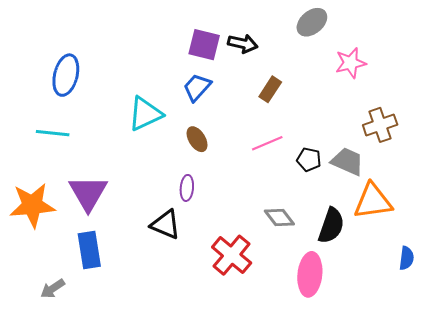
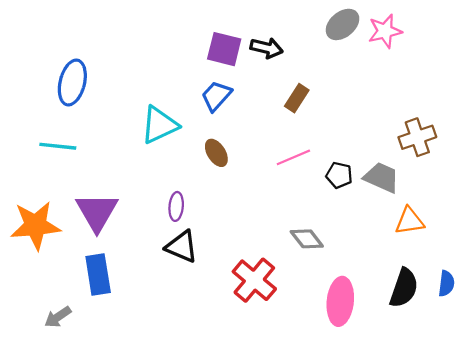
pink star: (351, 63) -> (385, 31), moved
purple ellipse: (187, 188) -> (176, 206), moved
orange triangle: (373, 201) -> (410, 221), size x0.7
black semicircle: (331, 226) -> (404, 288), moved

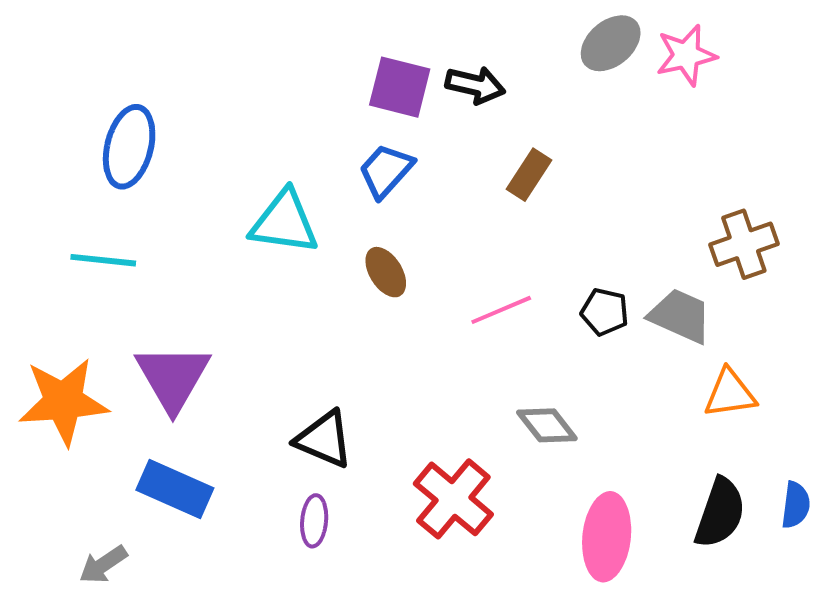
cyan triangle: (159, 125) -> (284, 222), turned 33
pink line: (293, 157) -> (501, 310), moved
purple ellipse: (176, 206) -> (314, 521), moved
blue rectangle: (98, 275) -> (175, 489), turned -57

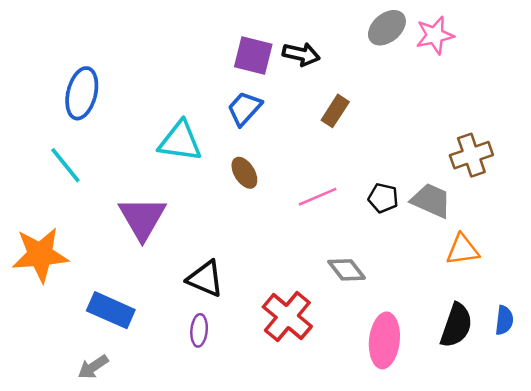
cyan line: (103, 260) -> (65, 165), turned 45
purple triangle: (173, 378) -> (142, 218), moved
gray arrow: (103, 565) -> (93, 367), moved

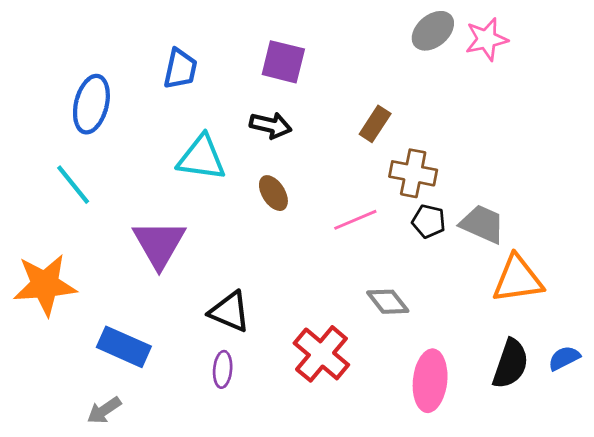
black arrow: (301, 54) -> (271, 125), moved
blue trapezoid: (244, 108) -> (180, 69), moved, turned 150
brown cross: (471, 155) -> (413, 173), moved, turned 30
orange triangle: (463, 250) -> (518, 279), size x1.4
blue semicircle: (504, 320) -> (564, 358), turned -124

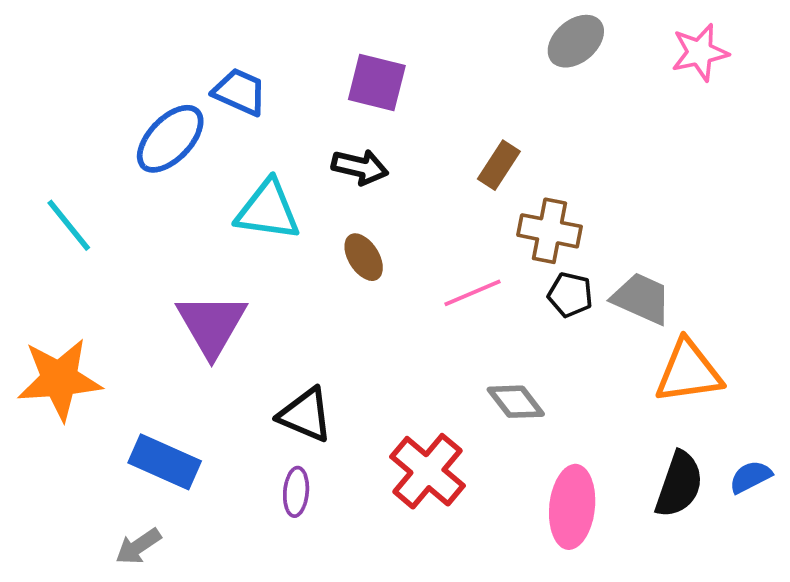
pink star: (487, 39) -> (700, 52), moved
blue trapezoid: (180, 69) -> (240, 92), turned -78
blue ellipse: (91, 104) -> (170, 139), moved, turned 30
cyan line: (73, 185) -> (69, 225), moved

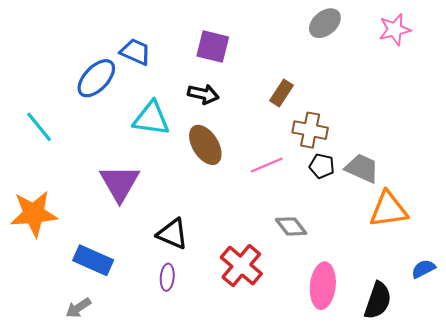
brown ellipse: (364, 257) -> (205, 145), size x1.5
black semicircle: (679, 484) -> (378, 300), moved

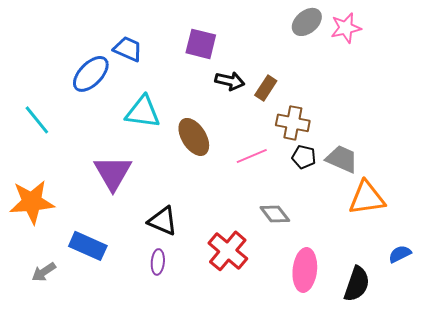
pink star: (395, 30) -> (346, 28), moved
black arrow: (203, 94) -> (230, 81), moved
gray arrow: (78, 308) -> (44, 272), moved

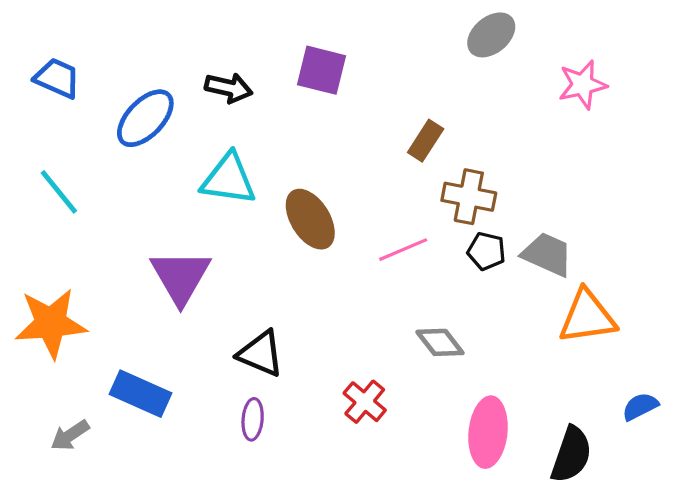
pink star: (346, 28) -> (583, 85), moved
blue trapezoid: (128, 49) -> (57, 78), moved
black arrow: (230, 81) -> (229, 88), moved
red cross: (228, 251) -> (365, 402), size x0.7

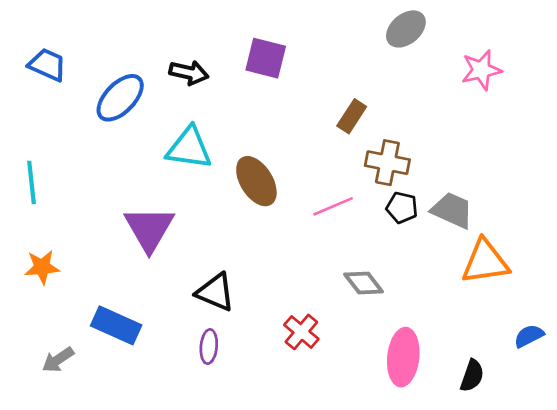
cyan line: (59, 192) -> (31, 182), moved, turned 33
orange star: (51, 323) -> (42, 267), size x0.6
black semicircle: (571, 455) -> (472, 376), size x0.7

